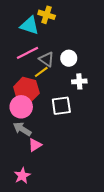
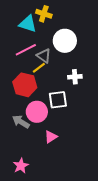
white circle: (69, 58) -> (65, 41), moved, size x1.5
pink circle: (21, 107) -> (37, 112), moved
pink triangle: (35, 145) -> (51, 137), moved

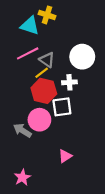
white circle: (65, 41) -> (82, 57), moved
white cross: (75, 77) -> (69, 82), moved
red hexagon: (25, 85) -> (44, 91), moved
pink triangle: (51, 137) -> (65, 156), moved

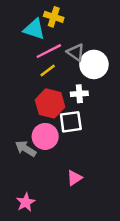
pink line: (28, 53) -> (49, 51), moved
gray triangle: (47, 60) -> (76, 52), moved
yellow line: (42, 73) -> (48, 71), moved

